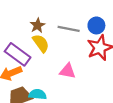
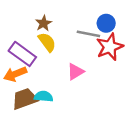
gray line: (69, 29) -> (88, 34), moved
pink triangle: (68, 71) -> (75, 72), turned -42

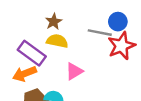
yellow semicircle: (47, 42) -> (57, 41), turned -42
pink triangle: (75, 72) -> (74, 71), moved

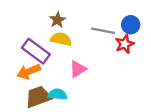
blue circle: (118, 22) -> (131, 25), moved
red star: (121, 46) -> (125, 44), size x0.7

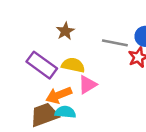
yellow semicircle: (61, 39) -> (73, 65), moved
orange arrow: (29, 72) -> (59, 95), moved

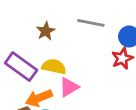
gray line: (115, 43) -> (91, 23), moved

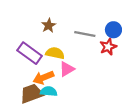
gray line: (91, 23) -> (85, 34), moved

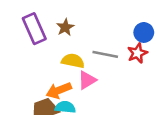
gray line: (85, 34) -> (105, 54), moved
purple rectangle: (30, 53) -> (34, 29), moved, turned 30

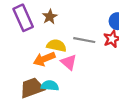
pink triangle: (87, 80) -> (69, 62), turned -48
orange arrow: (59, 90) -> (44, 59), moved

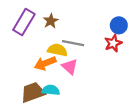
purple rectangle: (23, 18) -> (24, 22), turned 55
gray line: (84, 40) -> (73, 43), moved

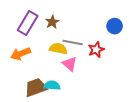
red star: (113, 43) -> (96, 50), moved
orange arrow: (45, 63) -> (20, 54), moved

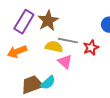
brown star: (52, 22) -> (48, 21), size x1.5
cyan semicircle: (52, 85) -> (48, 83), turned 133

